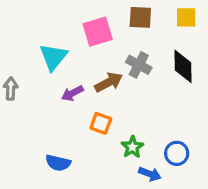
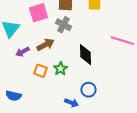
gray cross: (139, 65) -> (63, 25), moved
black diamond: (183, 66) -> (85, 55), moved
green star: (132, 147) -> (60, 69), moved

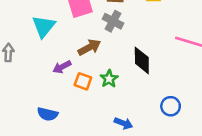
purple arrow: (22, 52) -> (62, 67), moved
blue circle: (88, 90) -> (171, 106), moved

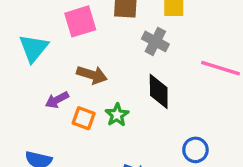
gray cross: (113, 21) -> (155, 41), moved
brown arrow: (89, 47) -> (92, 75), turned 45

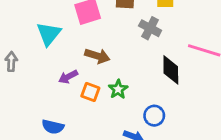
black diamond: (159, 91) -> (171, 70), moved
blue circle: (195, 150) -> (154, 116), moved

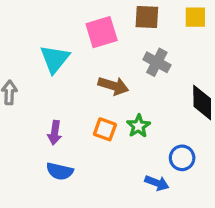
gray cross: (150, 28) -> (157, 62), moved
purple arrow: (68, 77) -> (55, 133), moved, turned -54

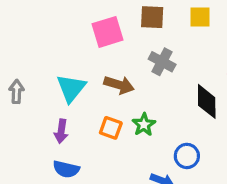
cyan triangle: (55, 59) -> (71, 88), moved

